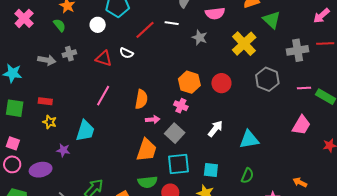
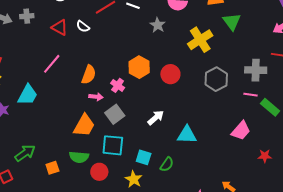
gray cross: (298, 50) -> (256, 70), moved
pink cross: (181, 106) -> (118, 85), moved
green semicircle: (247, 176) -> (167, 164), moved

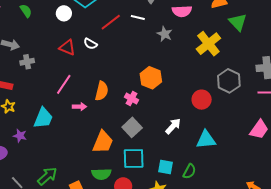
gray cross: (27, 16) -> (27, 62), moved
red circle: (170, 74) -> (202, 100), moved
pink arrow: (96, 97) -> (79, 107), moved

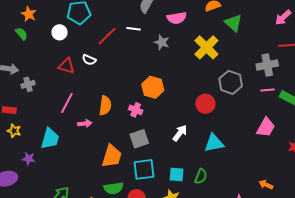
gray square: (132, 127) -> (139, 139), turned 30

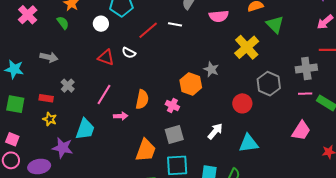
gray star: (162, 42) -> (211, 69), moved
gray cross: (28, 84) -> (68, 86), moved, turned -32
purple star: (29, 159) -> (63, 148), size x1.5

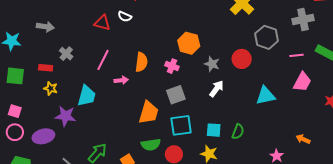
gray star: (211, 69) -> (212, 64), moved
pink line: (305, 94) -> (297, 55), moved
cyan triangle: (249, 143) -> (265, 96), moved

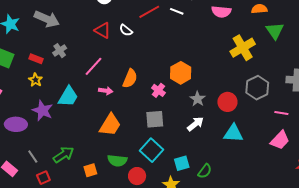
gray arrow: (45, 27) -> (47, 19), size x1.4
cyan triangle: (265, 96) -> (233, 133), moved
orange trapezoid: (149, 113) -> (110, 125), moved
cyan square: (181, 125) -> (152, 150), turned 35
cyan square: (214, 130) -> (182, 163), turned -35

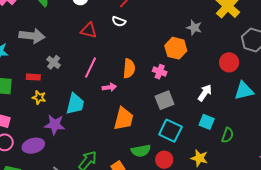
white semicircle: (126, 30) -> (119, 21), moved
gray star: (198, 99) -> (194, 28), moved
cyan square: (182, 163) -> (207, 122), moved, turned -35

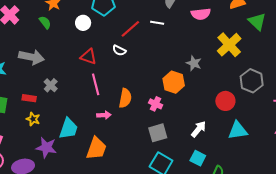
pink line: (91, 68) -> (96, 84), moved, turned -45
orange trapezoid: (124, 119) -> (96, 148), moved

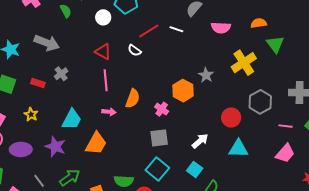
yellow star: (33, 119) -> (31, 114), moved
purple star: (46, 147) -> (55, 147), moved

